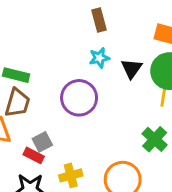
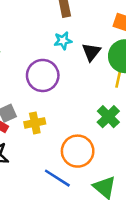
yellow cross: (71, 175) -> (35, 123), moved

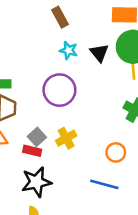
cyan star: (63, 41) -> (69, 50), turned -30
orange circle: (78, 151) -> (116, 152), size x0.6

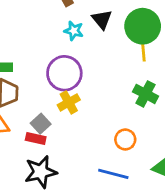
black triangle: (99, 53) -> (102, 19), moved
yellow cross: (66, 138) -> (69, 102), moved

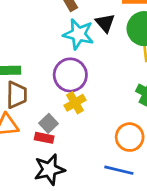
cyan star: (74, 31) -> (78, 34), size x1.6
orange circle: (125, 139) -> (130, 137), size x1.4

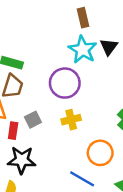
yellow cross: (75, 103) -> (71, 120), moved
red rectangle: (44, 138) -> (13, 131), moved, turned 70

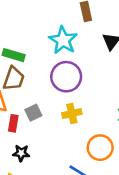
cyan star: (83, 50) -> (63, 40), moved
black star: (22, 160) -> (21, 153), size x0.6

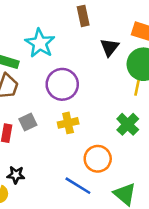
cyan star: (63, 40) -> (40, 43), moved
black star: (21, 153) -> (16, 175), moved

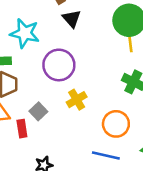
black triangle: (110, 47) -> (72, 19), moved

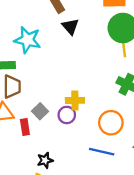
purple circle: (59, 65) -> (67, 115), moved, size x0.6
yellow cross: (77, 100) -> (75, 100), turned 30

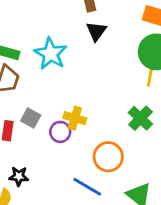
cyan star: (28, 40) -> (51, 54), moved
gray square: (40, 111) -> (31, 118), turned -35

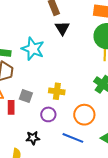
purple circle: (60, 132) -> (48, 114), moved
black star: (19, 176) -> (33, 138), moved

